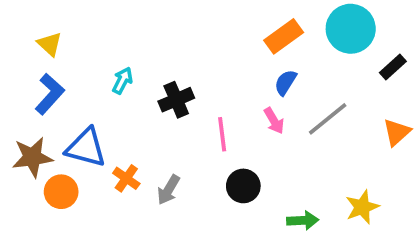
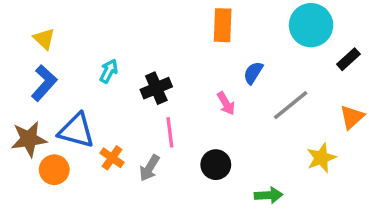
orange rectangle: (284, 36) -> (223, 25), moved, turned -52
pink arrow: (274, 121) -> (226, 103), moved
pink line: (222, 134) -> (170, 132), moved
yellow star: (362, 207) -> (321, 158), moved

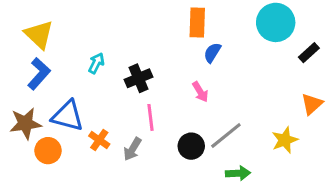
yellow triangle: (44, 39) -> (39, 35), size x1.5
blue semicircle: (253, 73) -> (212, 53), moved
gray line: (291, 105) -> (226, 136), moved

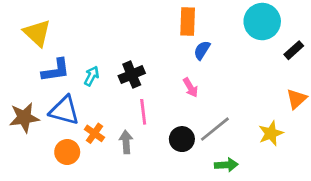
cyan arrow: (96, 63) -> (92, 76), moved
blue L-shape: (39, 74) -> (56, 70), moved, turned 40
gray arrow: (132, 149) -> (126, 142), turned 145
orange circle: (48, 151) -> (67, 152), moved

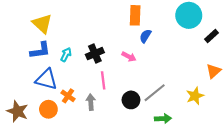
yellow triangle: (37, 33) -> (42, 24), moved
pink arrow: (190, 87) -> (129, 57), moved, turned -32
brown star: (24, 118) -> (17, 111), moved, turned 30

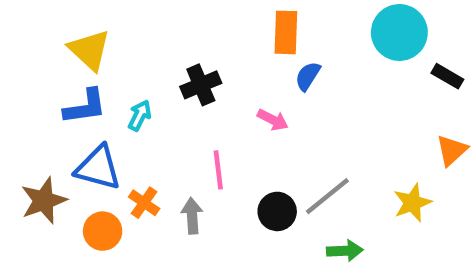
black rectangle: (211, 36) -> (447, 76), turned 72
black cross: (95, 54) -> (201, 85), moved
brown star: (17, 111) -> (44, 201), moved, turned 30

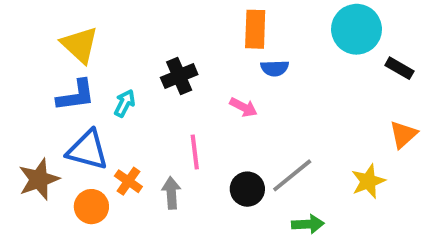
blue semicircle: (308, 76) -> (275, 68), turned -124

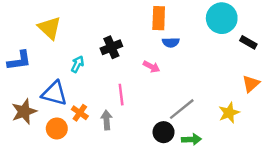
blue L-shape: (76, 95) -> (19, 61), moved
black circle: (247, 189) -> (164, 132), moved

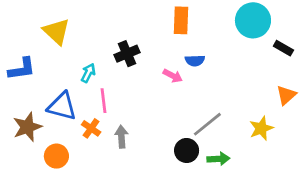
blue semicircle: (171, 42) -> (195, 61), moved
pink line: (121, 95) -> (103, 101), moved
orange circle: (57, 129) -> (56, 156), moved

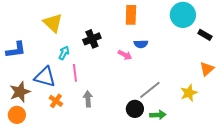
yellow triangle: (56, 31) -> (53, 23), moved
orange cross: (91, 128) -> (56, 101), moved
orange circle: (56, 156) -> (17, 115), moved

